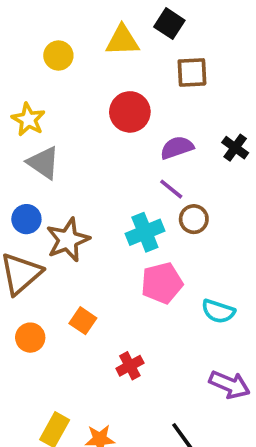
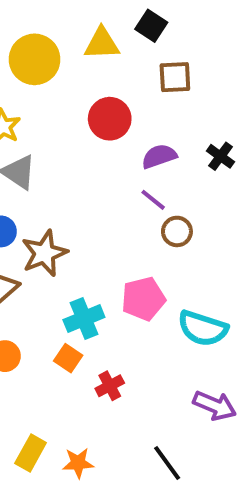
yellow circle: (58, 56) -> (35, 59), size x1.6
cyan cross: (145, 232) -> (84, 319), moved
cyan semicircle: (218, 311) -> (203, 328), size x1.4
orange square: (83, 321) -> (68, 358), moved

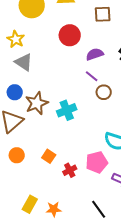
pink pentagon: (143, 299) -> (97, 162), moved
cyan cross: (84, 319) -> (67, 110), moved

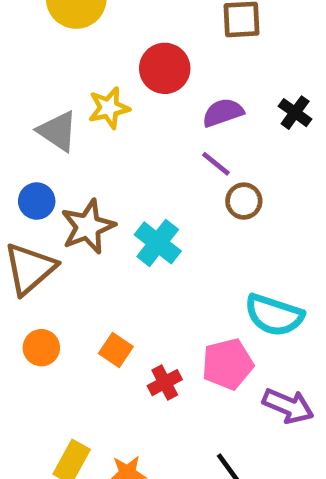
yellow star: (16, 39) -> (109, 108), moved, turned 30
cyan cross: (67, 110) -> (158, 243), turned -30

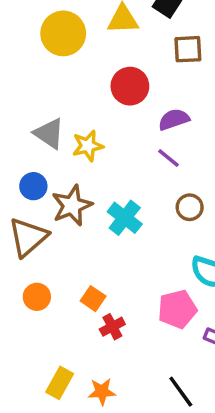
yellow star: (109, 108) -> (88, 146), moved
brown circle: (244, 201) -> (190, 207), moved
red cross: (165, 383) -> (112, 327), moved

